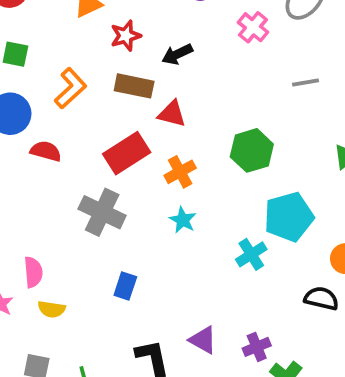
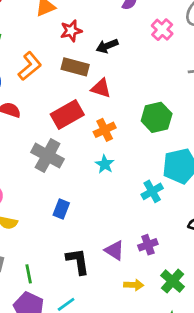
purple cross: (257, 347) -> (148, 245), moved

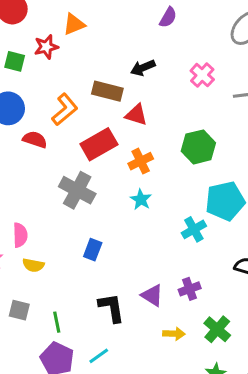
pink cross: (162, 30) -> (202, 75), moved
red star: (71, 31) -> (46, 47), moved
orange L-shape: (30, 66) -> (65, 109), moved

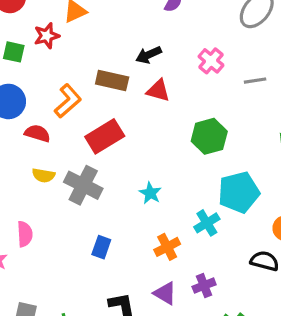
red triangle: (136, 115) -> (158, 91), moved
orange cross: (141, 161) -> (167, 247), moved
yellow semicircle: (33, 265) -> (44, 175), moved

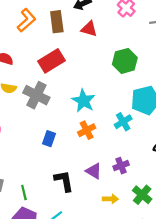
brown rectangle: (112, 80) -> (57, 22), turned 70
orange L-shape: (68, 101) -> (26, 20), moved
cyan star: (150, 193) -> (84, 101), size x1.5
orange cross: (167, 247) -> (87, 130), moved

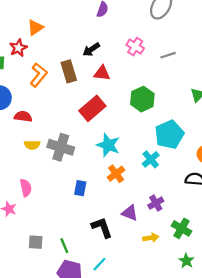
red rectangle: (52, 61) -> (92, 108), moved

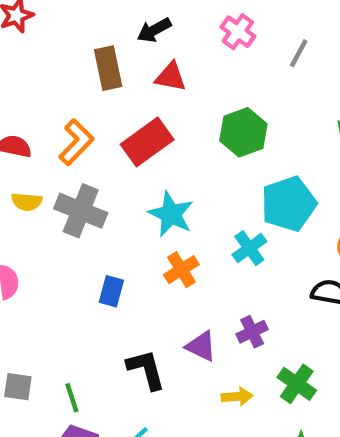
gray line: (168, 55) -> (299, 53), turned -49
orange L-shape: (39, 75) -> (76, 142), moved

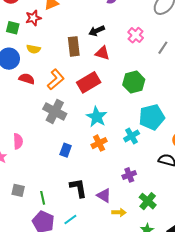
yellow semicircle: (27, 202) -> (34, 49), moved
purple triangle: (201, 346) -> (104, 195), moved
yellow arrow: (237, 397) -> (119, 212), moved

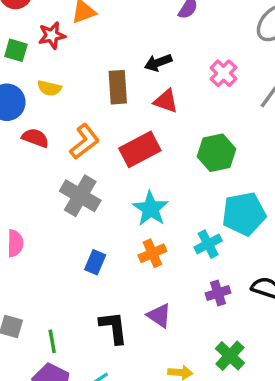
purple cross: (129, 175) -> (218, 293), moved
purple triangle: (104, 195) -> (159, 316), moved

